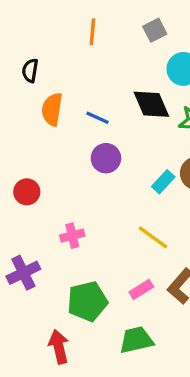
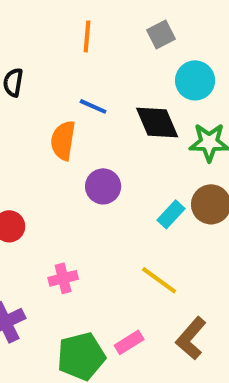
orange semicircle: (52, 109) -> (63, 140), moved
blue line: (98, 118) -> (93, 106), moved
pink rectangle: (141, 290) -> (129, 342), moved

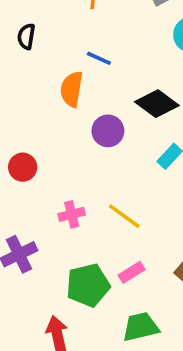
black diamond: (157, 122) -> (157, 104), moved, turned -30
yellow line: (159, 280) -> (124, 216), moved

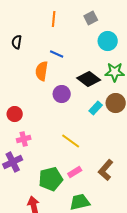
pink cross: (72, 214) -> (24, 139), moved

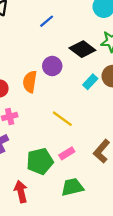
blue line: (57, 54) -> (47, 21), turned -64
orange semicircle: (42, 71) -> (30, 82), moved

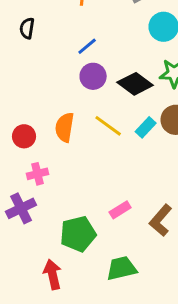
purple circle: (52, 66) -> (93, 76), moved
yellow line: (62, 119) -> (108, 126), moved
pink rectangle: (67, 153) -> (120, 210), moved

